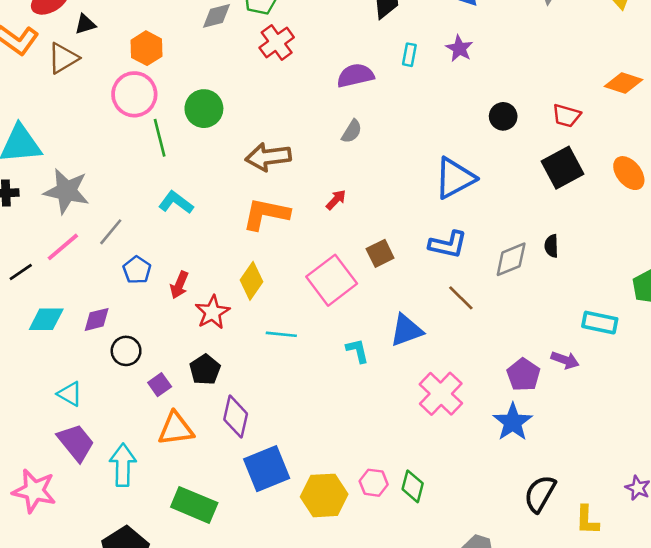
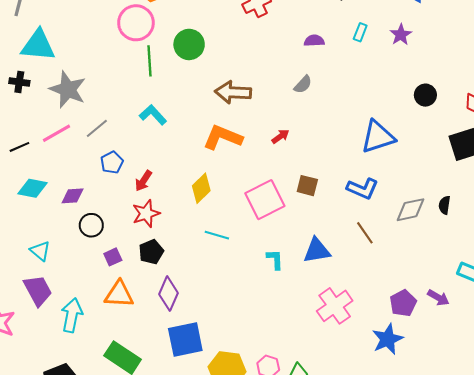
purple semicircle: (355, 75) -> (314, 41), size x0.7
brown square: (380, 253) -> (307, 186), turned 30
red star: (212, 312) -> (146, 214), moved

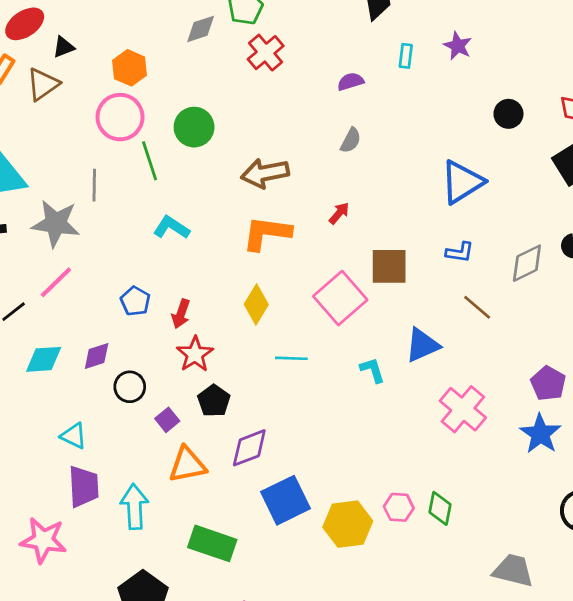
gray line: (97, 128) -> (94, 185), moved, turned -35
brown square: (307, 186) -> (389, 266), size x1.4
blue L-shape: (363, 189) -> (460, 252), size x0.7
purple trapezoid: (38, 290) -> (84, 486), turned 40
purple diamond: (168, 294) -> (249, 448), turned 60

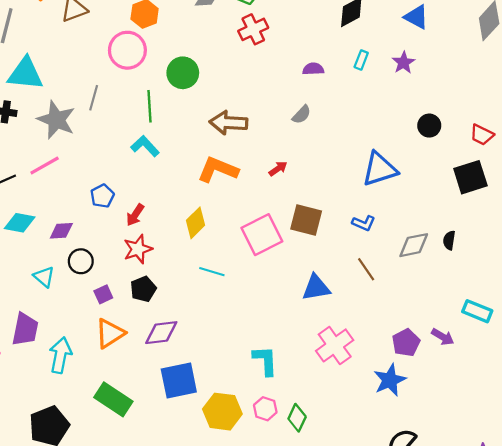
green line: (150, 161) -> (150, 106), moved
cyan L-shape: (372, 370) -> (265, 361), moved, size x1.4
cyan triangle: (74, 436) -> (44, 277), moved
orange triangle: (187, 465) -> (110, 333), turned -36

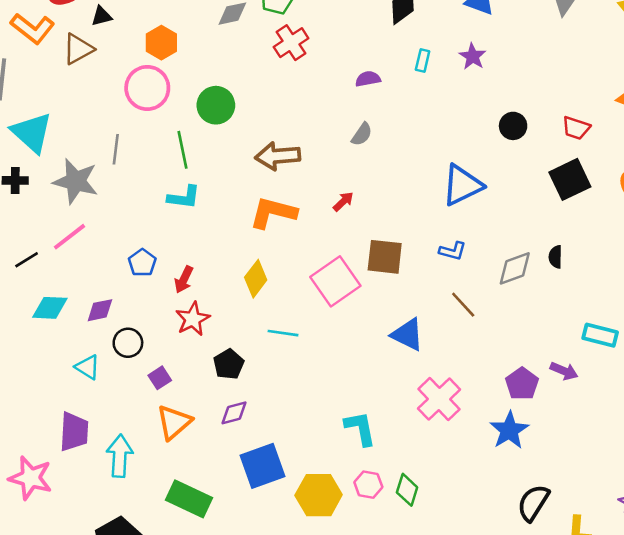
cyan triangle: (25, 74) -> (32, 132), turned 45
cyan L-shape: (145, 146) -> (184, 197), turned 148
blue triangle: (316, 288) -> (408, 334), turned 44
black pentagon: (143, 289) -> (229, 364), moved
purple diamond: (161, 333) -> (234, 413), size x0.7

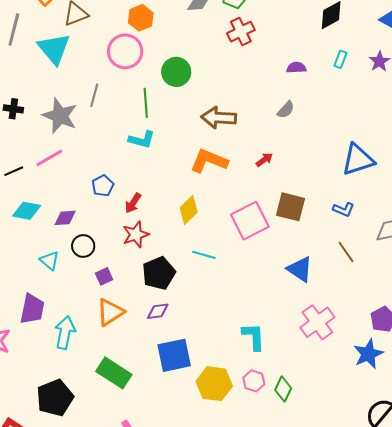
cyan triangle: (32, 132) -> (54, 49), moved
black pentagon: (229, 364) -> (159, 273), size x1.4

